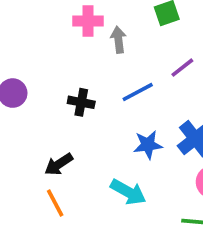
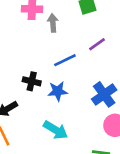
black cross: (81, 102) -> (32, 81), moved
blue star: (148, 145) -> (58, 91), moved

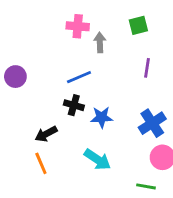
purple line: (97, 44) -> (147, 68), turned -48
blue line: (65, 60) -> (79, 77), moved

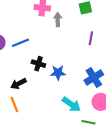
blue line: (79, 77) -> (20, 43), moved
cyan arrow: (97, 160) -> (71, 104), moved

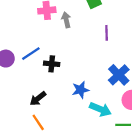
black cross: (38, 64) -> (52, 64), moved
blue star: (58, 73) -> (80, 90), moved

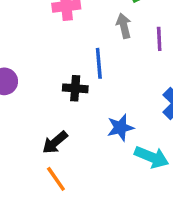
gray arrow: (66, 20) -> (124, 26), moved
blue line: (31, 54) -> (99, 63), moved, turned -60

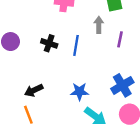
black cross: (75, 88) -> (49, 43), moved

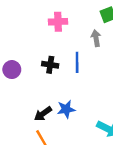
blue star: (80, 92) -> (66, 109), moved

